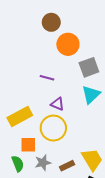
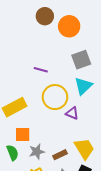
orange circle: (68, 44) -> (69, 26), moved
purple triangle: (58, 104) -> (72, 113), moved
yellow circle: (53, 128) -> (55, 97), moved

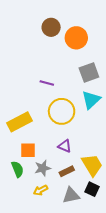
purple triangle: (72, 113) -> (65, 146), moved

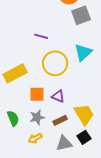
gray square: (89, 72) -> (81, 15), moved
orange square: (28, 150) -> (37, 94), moved
black square: (92, 189) -> (84, 137), turned 32

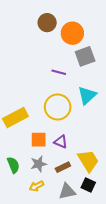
purple line: (41, 36) -> (59, 72), moved
black square: (84, 137) -> (88, 185), turned -32

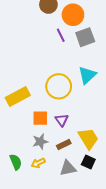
purple line: (59, 72) -> (61, 35), moved, turned 48
purple triangle: (61, 142) -> (62, 120), turned 32
green semicircle: (13, 165) -> (16, 162), moved

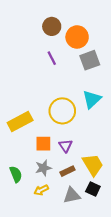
purple line: (61, 35) -> (52, 58), moved
green semicircle: (16, 162) -> (16, 174), moved

